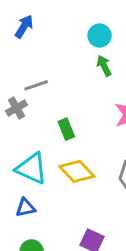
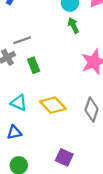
green rectangle: (66, 129) -> (34, 65), moved
cyan triangle: (32, 168) -> (19, 103), size x0.7

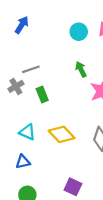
green arrow: (73, 25) -> (81, 69), moved

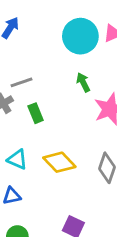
cyan circle: (79, 32) -> (80, 36), size x1.6

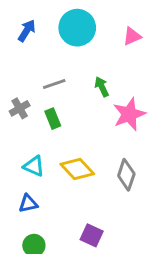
cyan circle: (80, 36) -> (77, 28), moved
gray line: (22, 82) -> (54, 84), moved

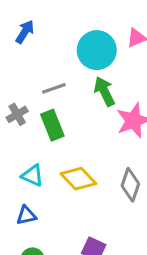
cyan circle: (77, 28) -> (97, 50), moved
green arrow: (102, 87) -> (104, 91), size x1.4
green rectangle: (53, 119) -> (52, 125), size x1.4

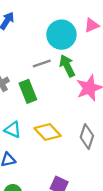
gray line: (54, 88) -> (42, 64), moved

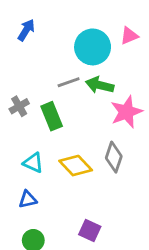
green arrow: (67, 66) -> (100, 85), turned -50
gray diamond: (87, 137) -> (114, 157), moved

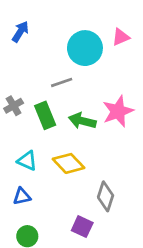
green arrow: (100, 85) -> (82, 121), moved
gray diamond: (114, 157) -> (106, 196), moved

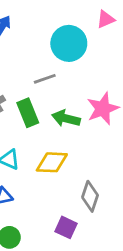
pink triangle: (121, 37) -> (106, 19), moved
yellow diamond: (68, 163) -> (52, 162), turned -44

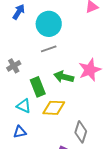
cyan circle: (69, 43) -> (49, 24), moved
green rectangle: (28, 113) -> (38, 87), moved

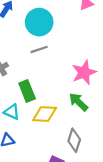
green arrow: (64, 77) -> (79, 102), moved, turned 30

